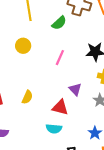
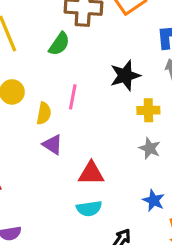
purple triangle: (75, 89) -> (52, 144), moved
yellow semicircle: (27, 97) -> (44, 113), moved

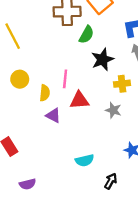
green semicircle: (59, 44) -> (86, 35), moved
gray star: (150, 148) -> (113, 110), moved
red triangle: (91, 173) -> (79, 100), moved

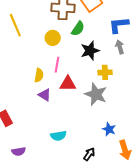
yellow circle: (20, 79) -> (53, 38), moved
gray star: (113, 110) -> (96, 94), size x1.6
cyan semicircle: (85, 160) -> (58, 136), moved

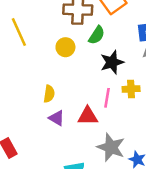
pink line: (57, 65) -> (107, 98), moved
red triangle: (68, 84) -> (88, 116), moved
gray star: (96, 94) -> (111, 147), moved

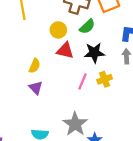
yellow cross: (131, 89) -> (105, 79), turned -32
red triangle: (88, 116) -> (65, 51), moved

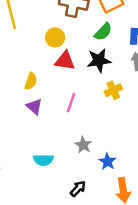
green semicircle: (87, 27) -> (103, 32), moved
pink line: (82, 81) -> (71, 103), moved
gray star: (75, 124) -> (83, 145), size x0.6

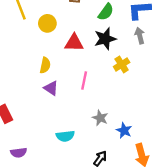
yellow circle: (55, 37) -> (47, 23), moved

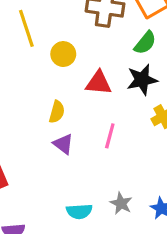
gray star: (100, 118) -> (121, 203), moved

